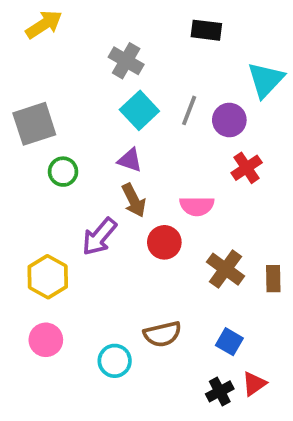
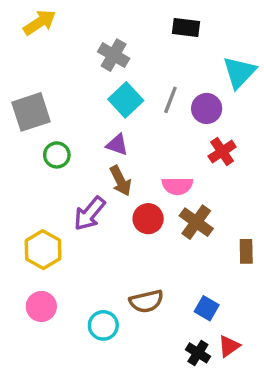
brown cross: (225, 269) -> (196, 222), moved
black cross: (220, 391) -> (198, 353), turned -30

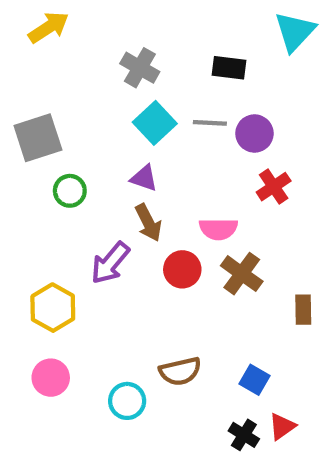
black rectangle: (186, 28) -> (229, 68), moved
cyan triangle: (239, 72) -> (295, 32), moved
gray line: (170, 100) -> (210, 123), turned 72

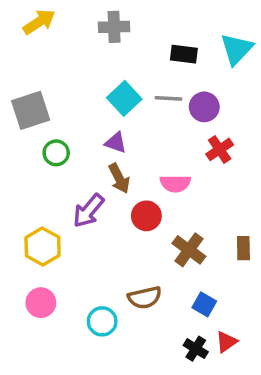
cyan triangle: (295, 32) -> (237, 49), moved
gray cross: (140, 68) -> (114, 27), moved, turned -32
brown cross: (242, 274) -> (189, 250), moved

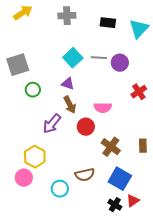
black rectangle: (184, 54) -> (108, 23), moved
red cross: (220, 149) -> (139, 92), moved
yellow hexagon: (43, 246) -> (35, 157), moved
blue square: (204, 304) -> (120, 179), size x1.6

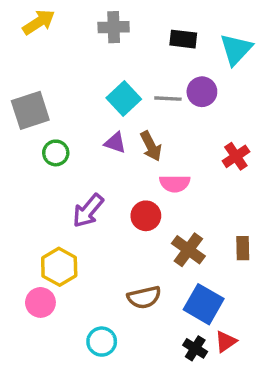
purple circle: (120, 63) -> (202, 92), moved
brown arrow: (70, 105) -> (151, 146), moved
cyan circle: (60, 189) -> (102, 342), moved

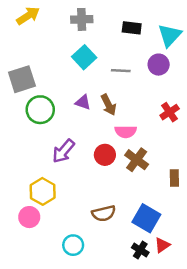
purple circle: (202, 92) -> (159, 65), moved
cyan square: (124, 99) -> (84, 57), moved
green circle: (56, 153) -> (40, 110), size x1.5
brown cross: (188, 250) -> (137, 160), moved

